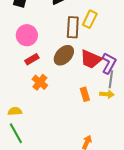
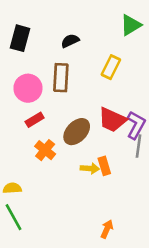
brown rectangle: (73, 27) -> (61, 78), moved
brown ellipse: (64, 55) -> (77, 132), moved
yellow arrow: (107, 94) -> (90, 168), moved

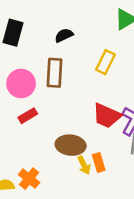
brown ellipse: (77, 132) -> (71, 145), moved, turned 52
orange cross: (45, 150) -> (29, 179), moved
yellow arrow: (90, 168) -> (84, 165), turned 60

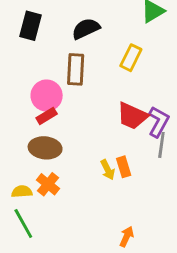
black semicircle: (64, 35) -> (86, 29), size x1.4
pink circle: (21, 84) -> (47, 96), moved
brown ellipse: (71, 145) -> (45, 148), moved

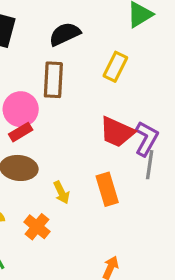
orange rectangle: (124, 167) -> (107, 189), size x1.4
yellow arrow: (108, 170) -> (61, 192), moved
orange cross: (48, 184) -> (37, 227), moved

